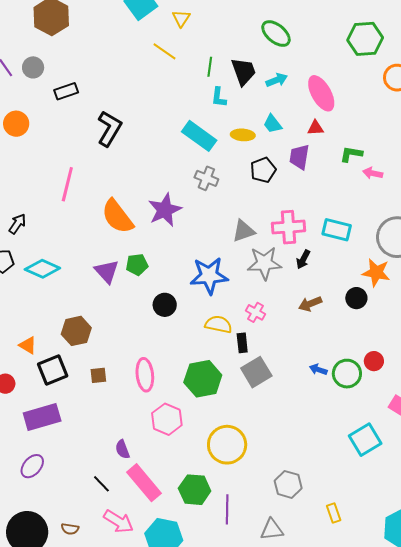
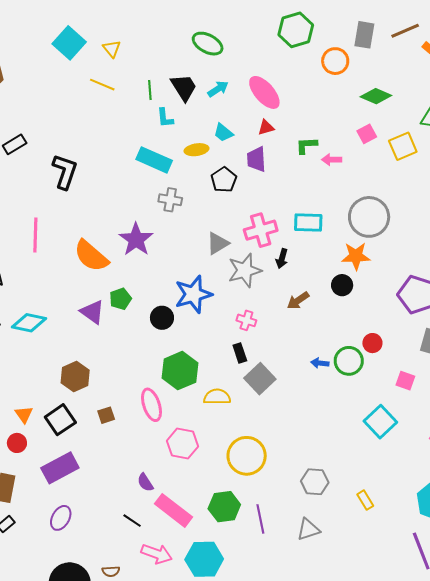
black circle: (165, 305) -> (162, 318), moved
yellow semicircle: (218, 324) -> (217, 397), moved
orange triangle: (28, 345) -> (24, 414), moved, turned 36
green hexagon: (203, 379) -> (180, 371), moved

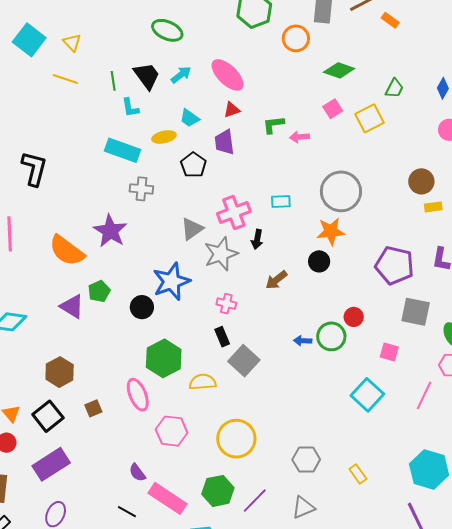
cyan rectangle: (308, 223) -> (281, 201), size x0.7
purple line: (260, 519) -> (255, 501), turned 60

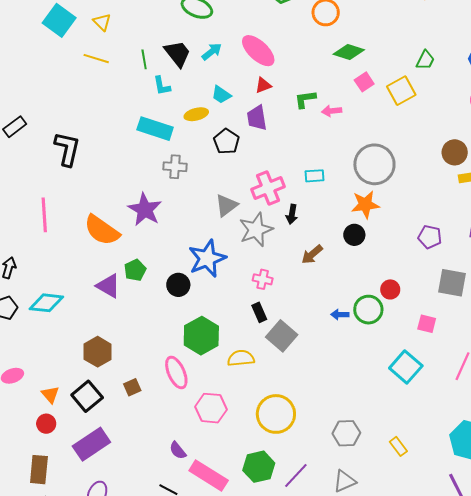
green diamond: (339, 70) -> (349, 52), moved
purple pentagon: (394, 265) -> (430, 237), size x0.6

